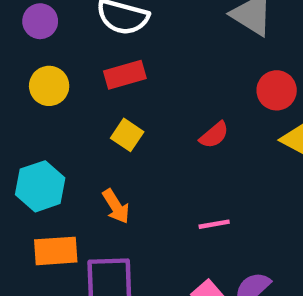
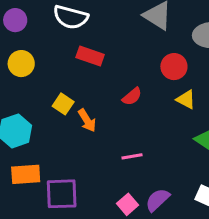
red rectangle: (125, 75) -> (90, 56), moved, turned 35
yellow square: (127, 135) -> (63, 104), moved
orange arrow: (116, 206) -> (87, 120), moved

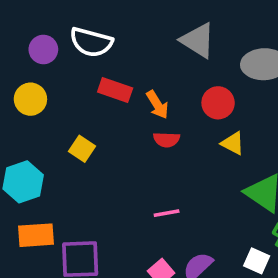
purple circle: (15, 20) -> (43, 49), moved
red semicircle: (132, 96) -> (167, 140), turned 42
orange arrow: (87, 120) -> (157, 105), moved

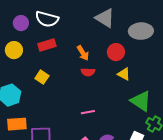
red rectangle: (115, 90) -> (47, 45), moved, turned -36

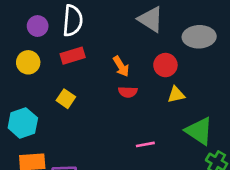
white semicircle: (47, 19) -> (73, 21), turned -100
yellow triangle: (124, 74) -> (176, 95), turned -40
pink line: (88, 112) -> (145, 144), moved

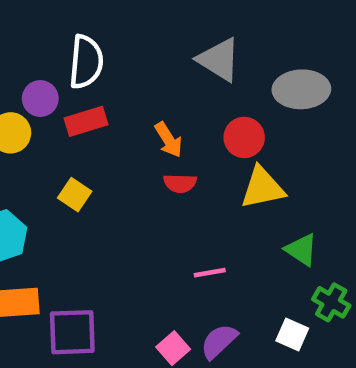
purple circle: (38, 26) -> (40, 99), moved
yellow triangle: (176, 95) -> (262, 188), size x1.5
green triangle: (199, 131) -> (301, 250), size x0.7

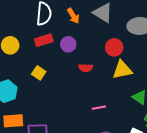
purple circle: (40, 99) -> (68, 44), moved
orange arrow: (169, 140) -> (73, 16), moved

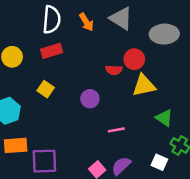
purple circle: (68, 44) -> (90, 99), moved
red semicircle: (86, 68) -> (114, 70), moved

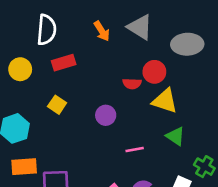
white semicircle: (52, 20) -> (46, 30), moved
yellow triangle: (144, 86) -> (165, 101), turned 30
green triangle: (164, 118) -> (175, 136), moved

